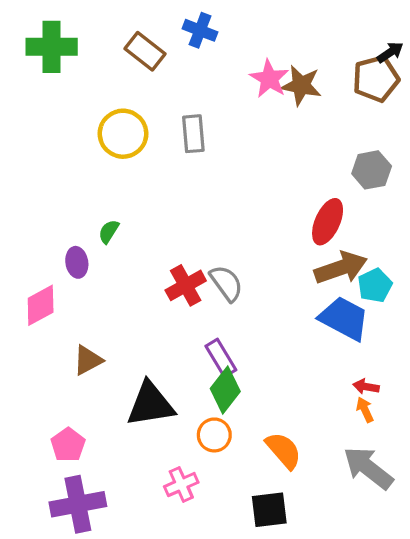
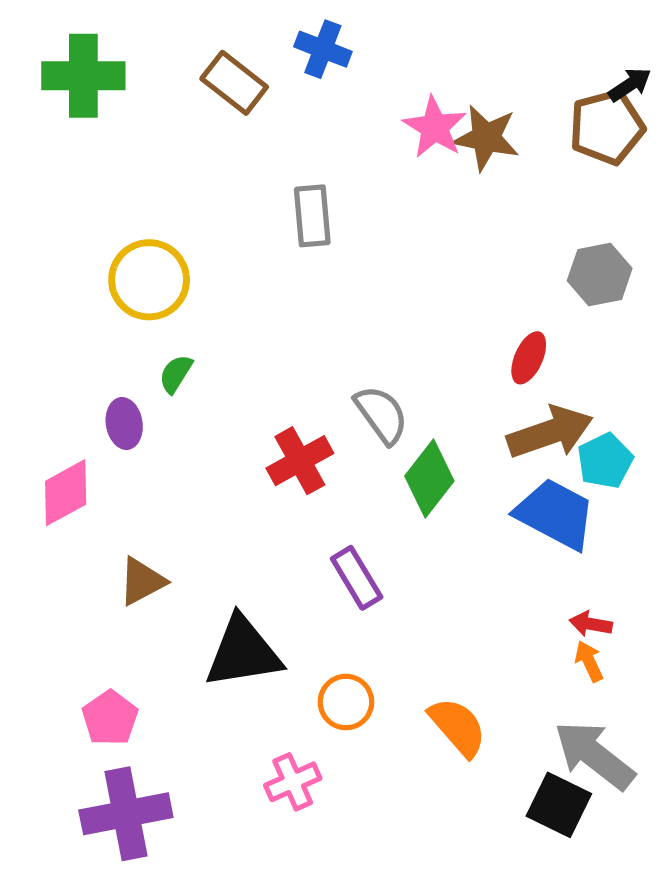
yellow circle: (123, 134) -> (149, 280), moved
red ellipse: (328, 222) -> (529, 358), size x0.7
gray semicircle: (226, 283) -> (381, 415), moved
green diamond: (225, 390) -> (429, 478), moved
black square: (269, 510) -> (559, 805), moved, turned 33

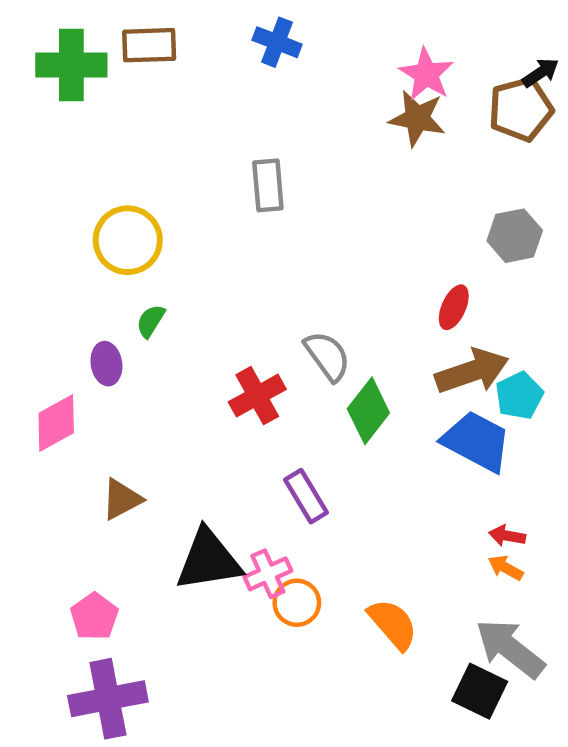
brown rectangle: (234, 83) -> (149, 45), moved, turned -40
pink star: (435, 127) -> (426, 74), moved
orange arrow: (589, 661) -> (506, 568), turned -36
pink cross: (293, 782) -> (268, 574), moved

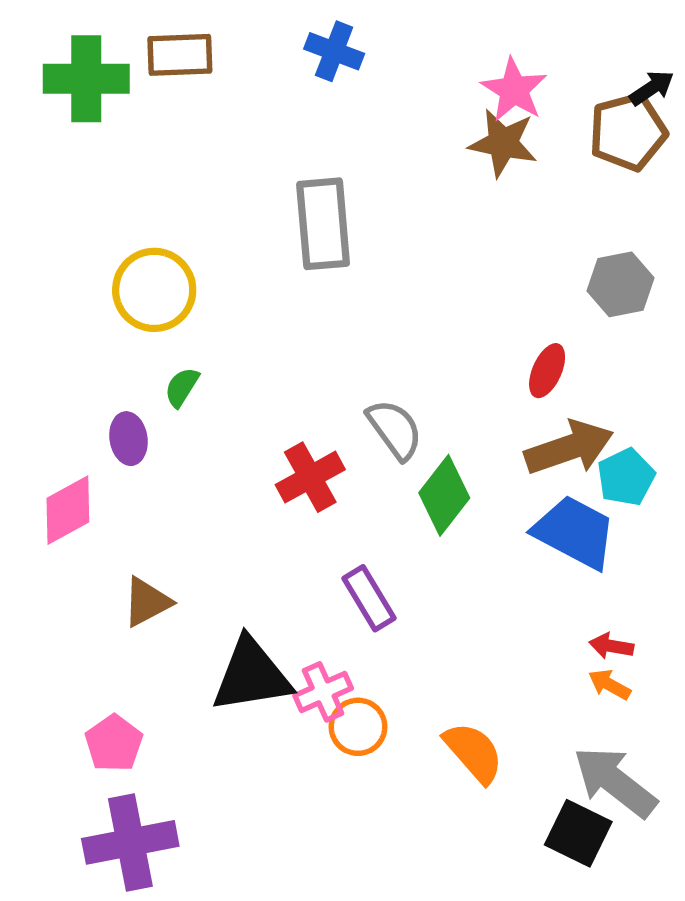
gray rectangle: (268, 185) -> (323, 224), size x1.4

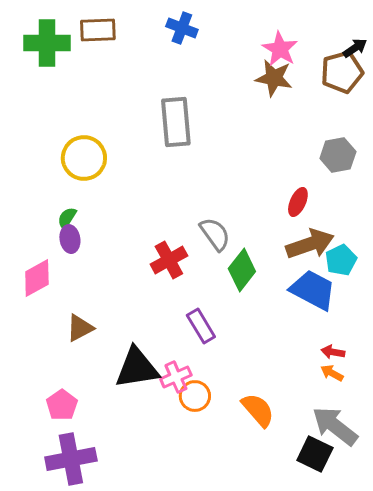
green semicircle: (182, 387) -> (67, 218), moved

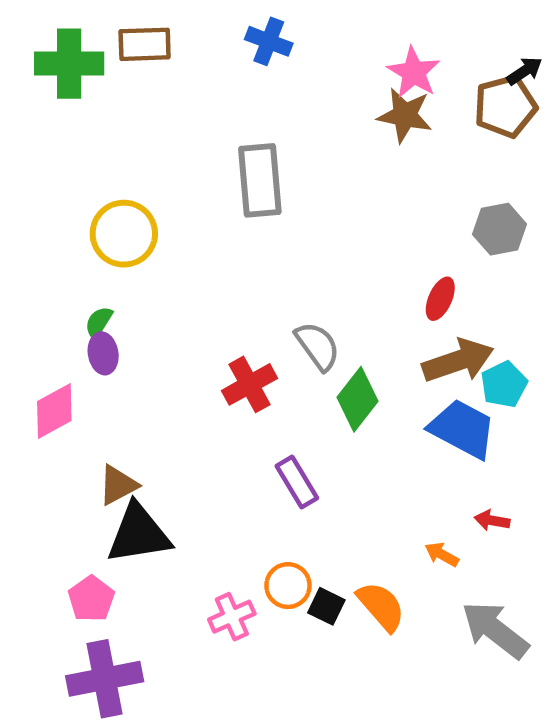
black triangle: (137, 368) -> (139, 534), moved
orange arrow: (332, 373) -> (442, 555), moved
pink cross: (176, 377) -> (232, 617), moved
black square: (315, 454) -> (326, 606), moved, size x0.7

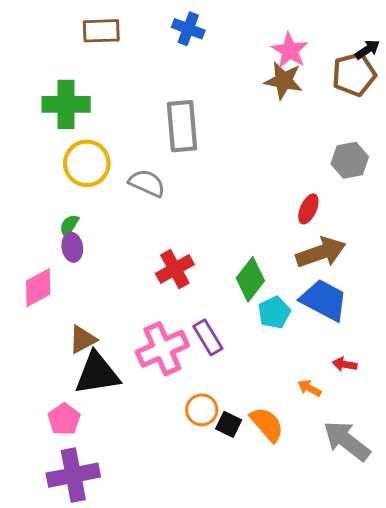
green cross: (69, 64) -> (66, 104), moved
gray semicircle: (318, 346) -> (147, 183), moved, turned -30
cyan pentagon: (504, 384) -> (274, 313), moved
pink cross: (232, 617) -> (162, 349), moved, size x1.6

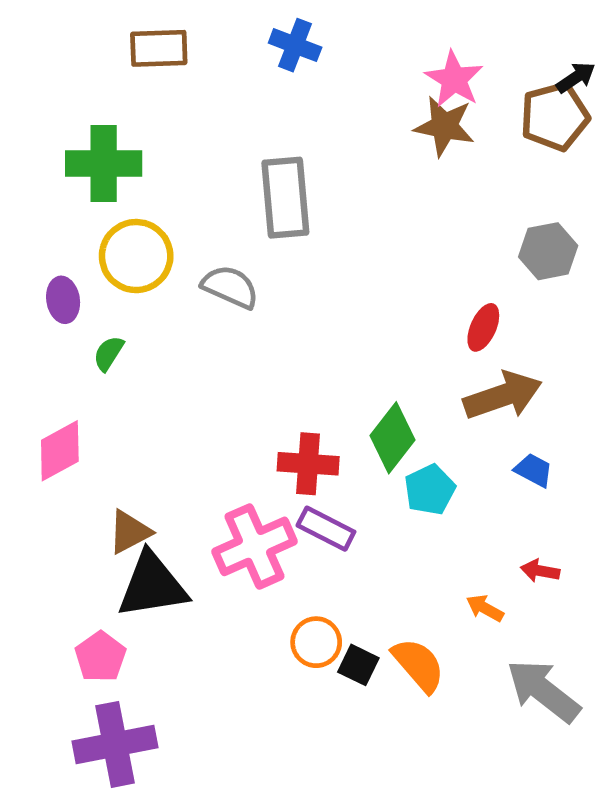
purple ellipse: (72, 247) -> (63, 300), moved
red cross: (175, 269) -> (308, 464), moved, turned 33
blue trapezoid: (324, 300) -> (534, 470), moved, size x0.5
purple rectangle: (208, 337) -> (326, 529), turned -32

